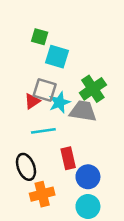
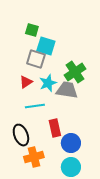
gray square: (45, 90) -> (36, 59), moved

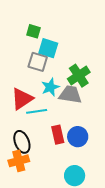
red triangle: (26, 82) -> (22, 99), moved, size x1.6
blue circle: (71, 143) -> (78, 137), moved
orange cross: (34, 157) -> (19, 161), moved

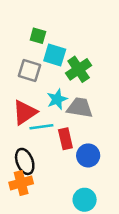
gray square: (38, 62) -> (30, 71), moved
green cross: (79, 76) -> (79, 69), moved
red rectangle: (58, 135) -> (65, 139), moved

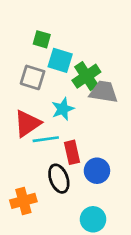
gray trapezoid: (80, 108) -> (104, 92), moved
black ellipse: (25, 161) -> (59, 179), moved

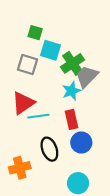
gray trapezoid: (104, 92) -> (87, 77), turned -55
cyan star: (63, 109) -> (71, 91), moved
red rectangle: (72, 152) -> (71, 119), moved

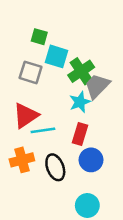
red rectangle: (71, 119) -> (80, 134), turned 30
orange cross: (20, 168) -> (22, 160), moved

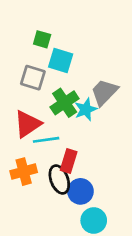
green cross: (81, 71) -> (65, 103), moved
red rectangle: (80, 134) -> (69, 161), moved
blue circle: (91, 160) -> (80, 191), moved

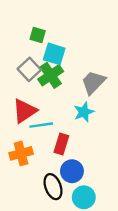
gray square: (33, 78) -> (29, 69), turned 30
green cross: (65, 103) -> (51, 75), moved
cyan star: (86, 109) -> (84, 112), moved
black ellipse: (59, 179) -> (53, 187), moved

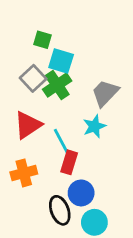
cyan line: (41, 125) -> (61, 141), moved, turned 70

